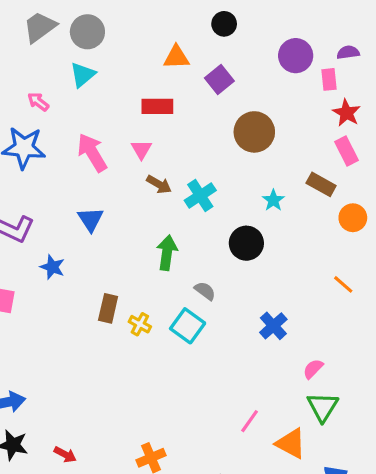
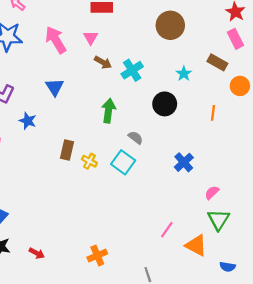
orange line: (343, 284) -> (213, 113), moved, turned 56

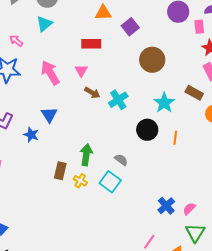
cyan star: (184, 74) -> (164, 103), size x1.5
green arrow: (109, 111) -> (86, 155), moved
orange line: (213, 113) -> (175, 138), moved
blue star: (28, 121) -> (31, 135), moved
blue cross: (184, 162) -> (166, 206), moved

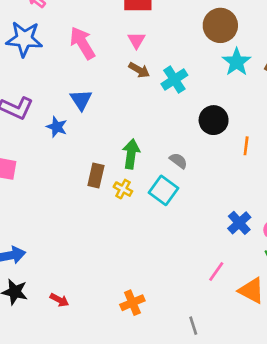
pink triangle: (81, 71) -> (136, 40), moved
cyan star: (164, 103) -> (237, 62), moved
orange line: (175, 138) -> (246, 146), moved

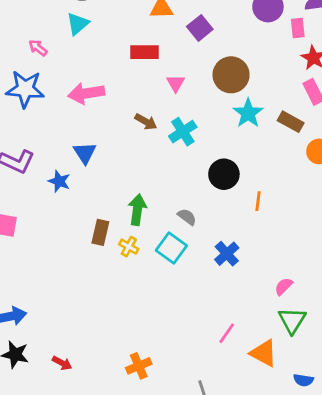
pink triangle: (136, 40) -> (176, 83), moved
pink arrow: (82, 43) -> (86, 93), turned -68
blue cross: (239, 223) -> (227, 254), moved

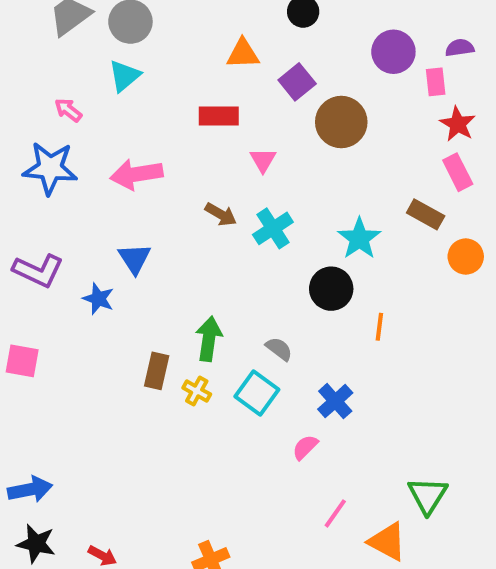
brown circle: (231, 75) -> (341, 122), moved
cyan star: (248, 113) -> (359, 238), moved
pink semicircle: (284, 286) -> (305, 447), moved

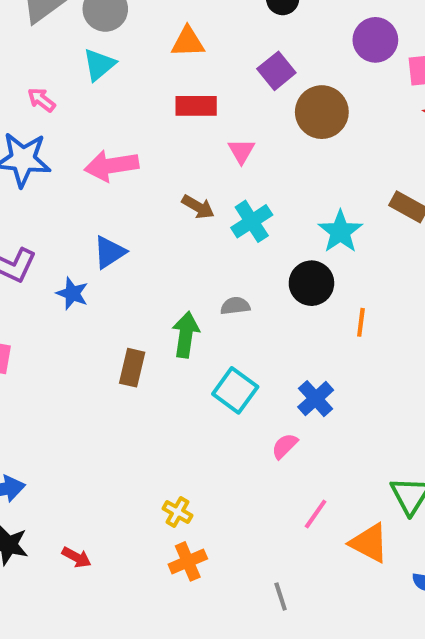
orange triangle: (243, 54) -> (188, 42), moved
blue triangle: (134, 259) -> (109, 252), turned 30
gray semicircle: (279, 349) -> (235, 306), moved, turned -44
yellow cross: (197, 391) -> (177, 512), moved

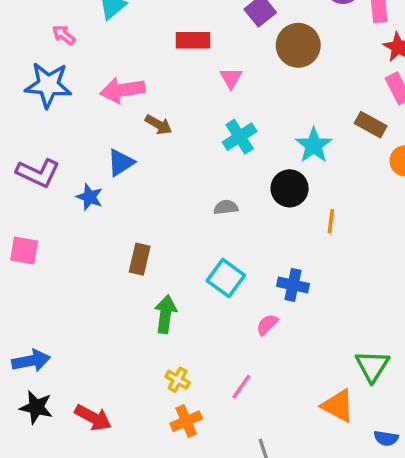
brown arrow: (198, 207) -> (159, 125), moved
green arrow: (186, 335) -> (165, 314), moved
blue cross: (316, 399) -> (293, 285), turned -36
pink line: (316, 514) -> (241, 387), moved
red arrow: (76, 557) -> (93, 418), size x1.5

